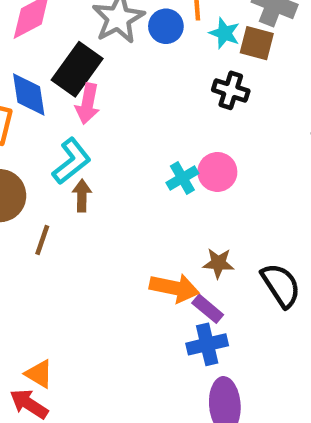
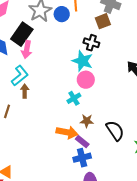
cyan star: (225, 33) -> (82, 61), moved, size x1.5
brown square: (257, 43) -> (103, 21), turned -35
cyan cross: (182, 178) -> (74, 98), moved

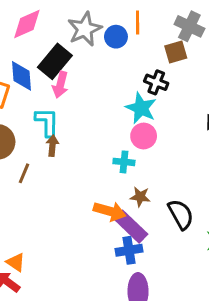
cyan L-shape: (20, 76) -> (47, 122), turned -55
cyan cross: (74, 98) -> (124, 162), turned 32
purple rectangle: (82, 142) -> (131, 227), size x1.6

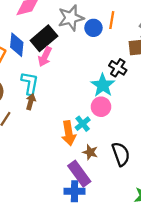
cyan cross: (124, 162) -> (83, 124), turned 35
orange arrow: (110, 211) -> (69, 133), moved, turned 55
black semicircle: (181, 214) -> (121, 154), moved

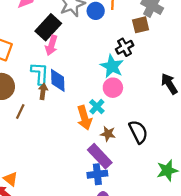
blue diamond: (17, 45) -> (58, 80), moved
black cross: (118, 68) -> (125, 47), turned 36

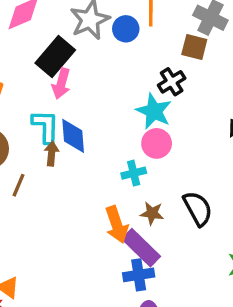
brown square: (141, 25) -> (194, 47), turned 30
cyan cross: (97, 107) -> (134, 173), turned 35
orange arrow: (84, 118) -> (117, 225), moved

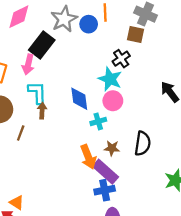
pink arrow: (61, 84) -> (28, 64), moved
blue diamond: (73, 136) -> (79, 99), moved
black semicircle: (198, 208) -> (143, 143), turned 40

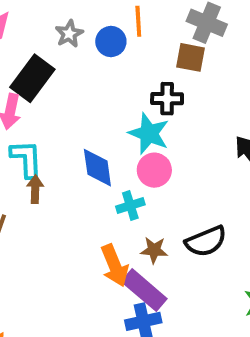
gray star: (64, 19) -> (69, 34), size x0.6
black cross: (121, 59) -> (167, 99), turned 36
black semicircle: (143, 143) -> (206, 241), turned 60

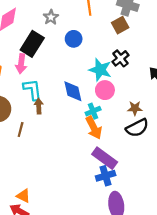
blue circle: (111, 41) -> (74, 39), moved
brown square: (190, 57) -> (120, 25), turned -35
black cross: (167, 99) -> (120, 58), moved, turned -35
brown star: (154, 250) -> (135, 108), moved
orange arrow: (115, 266) -> (94, 128), moved

